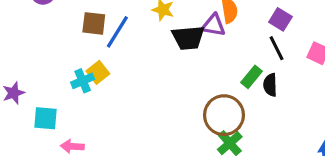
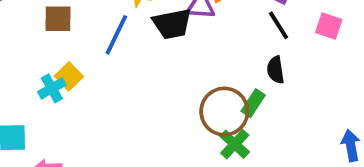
blue line: (117, 32) -> (116, 35), moved
green rectangle: (251, 77) -> (253, 103), moved

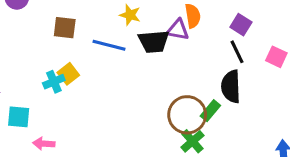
blue line: (116, 35) -> (109, 45), turned 72
black semicircle: (276, 70) -> (231, 86), size x1.5

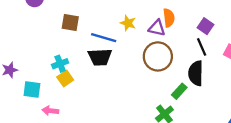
yellow star: (130, 15) -> (128, 23), moved
black trapezoid: (154, 41) -> (100, 57), moved
yellow square: (68, 74) -> (65, 79), moved
brown circle: (187, 115) -> (158, 56), moved

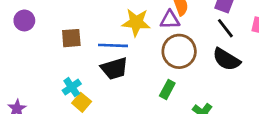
yellow star: (128, 23) -> (136, 22), size x1.5
black semicircle: (196, 73) -> (226, 59), turned -45
green rectangle: (179, 91) -> (167, 89), moved

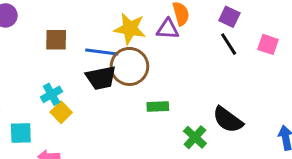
brown circle: (179, 51) -> (129, 66), moved
black semicircle: (226, 59) -> (228, 120), moved
green rectangle: (167, 89) -> (158, 107), turned 54

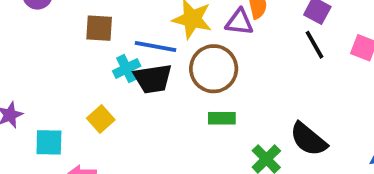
brown circle: (129, 66) -> (214, 69), moved
cyan cross: (52, 94) -> (127, 69), moved

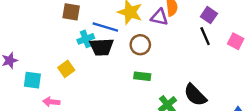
brown circle: (214, 69) -> (140, 45), size x0.7

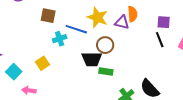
purple square: (209, 15) -> (164, 22), turned -32
black trapezoid: (102, 47) -> (92, 59), moved
cyan square: (32, 80) -> (14, 72), turned 35

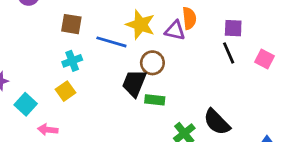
cyan cross: (60, 39) -> (72, 61), moved
black trapezoid: (92, 59) -> (134, 83), turned 115

